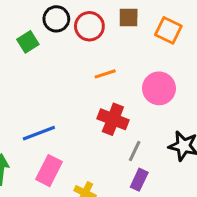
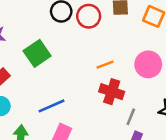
green square: (28, 42) -> (37, 53), moved, size x1.5
orange line: (105, 74) -> (105, 65), moved

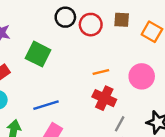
green square: (37, 53) -> (38, 54), turned -35

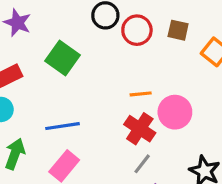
pink circle: (142, 76) -> (175, 112), moved
gray line: (120, 124) -> (142, 164), moved

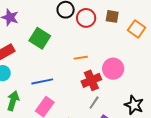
orange line: (141, 94) -> (81, 58), moved
red cross: (140, 129) -> (91, 80), turned 36

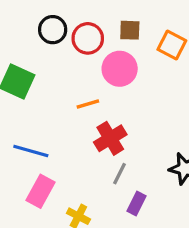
pink circle: (113, 69) -> (120, 69), moved
blue line: (42, 81) -> (31, 151), turned 35

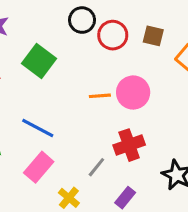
pink circle: (120, 69) -> (133, 93), moved
red cross: (110, 138) -> (129, 145), moved
gray line: (119, 174) -> (96, 167), moved

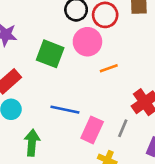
pink circle: (133, 93) -> (87, 42), moved
pink rectangle: (39, 167) -> (92, 130), moved

